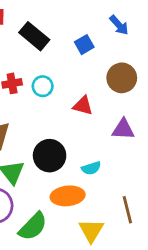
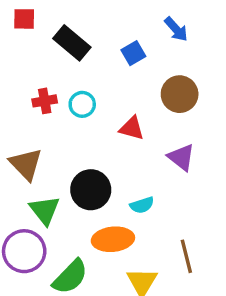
purple triangle: (123, 129) -> (181, 157), turned 35

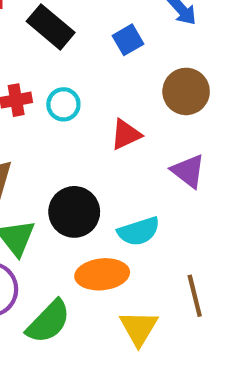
red triangle: (132, 128) -> (126, 134), turned -40
cyan semicircle: (142, 205) -> (139, 231), size x1.4

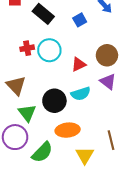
brown circle: (186, 91) -> (107, 55), moved
cyan circle: (63, 104) -> (49, 50), size x1.5
cyan semicircle: (139, 231) -> (81, 94), moved

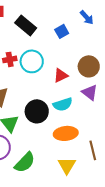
orange ellipse: (68, 130) -> (66, 133), moved

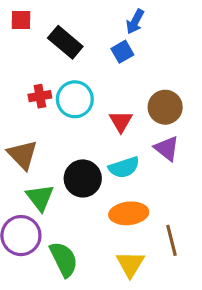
blue arrow: (87, 17) -> (135, 22), moved, turned 70
red triangle: (61, 75) -> (121, 121), turned -35
green semicircle: (25, 162) -> (64, 259), turned -70

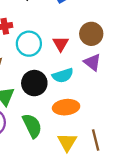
cyan circle: (75, 99) -> (29, 44), moved
brown line: (171, 240) -> (96, 140), moved
green semicircle: (64, 259) -> (32, 126), moved

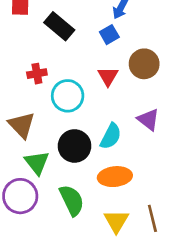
brown circle: (91, 34) -> (144, 64), moved
red triangle: (61, 44) -> (108, 76), moved
cyan semicircle: (63, 75) -> (111, 136), turned -45

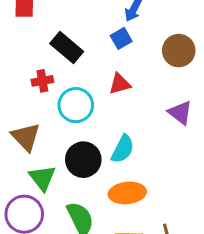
black rectangle: (59, 26) -> (67, 48), moved
brown circle: (144, 64) -> (179, 51), moved
red triangle: (108, 76) -> (120, 84), turned 45
purple triangle: (148, 120) -> (180, 113), moved

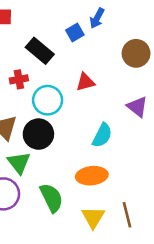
blue square: (121, 38) -> (75, 33), moved
cyan semicircle: (123, 149) -> (102, 135), moved
black circle: (83, 160) -> (38, 134), moved

